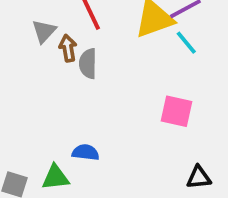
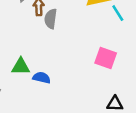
green triangle: (55, 177) -> (21, 67), moved

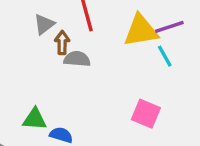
gray semicircle: (51, 19) -> (77, 59), turned 84

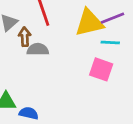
cyan line: (165, 56) -> (110, 43), turned -54
pink square: (146, 114) -> (101, 69), moved

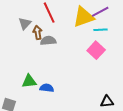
pink square: (101, 69) -> (96, 50), turned 30

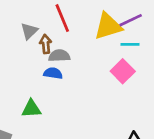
blue semicircle: (47, 88) -> (53, 73), moved

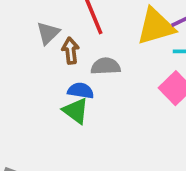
gray semicircle: (59, 56) -> (106, 66), moved
green triangle: (31, 109) -> (76, 111), moved, turned 40

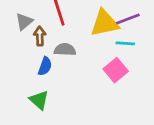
blue semicircle: (81, 91) -> (45, 66), turned 96
green triangle: (76, 111) -> (39, 100), moved

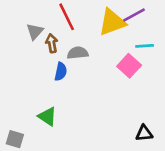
cyan line: (125, 43) -> (145, 46), moved
green triangle: (39, 100) -> (47, 116), moved

